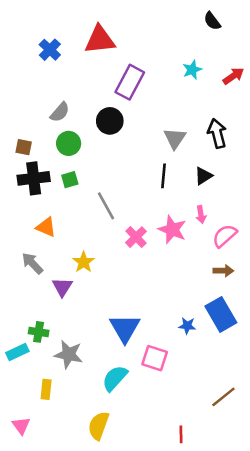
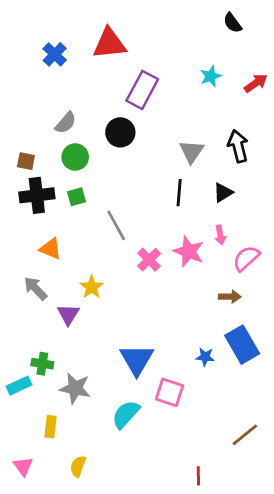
brown arrow: (223, 271) -> (230, 297), moved
yellow semicircle: (99, 426) -> (78, 466), moved, size x0.7

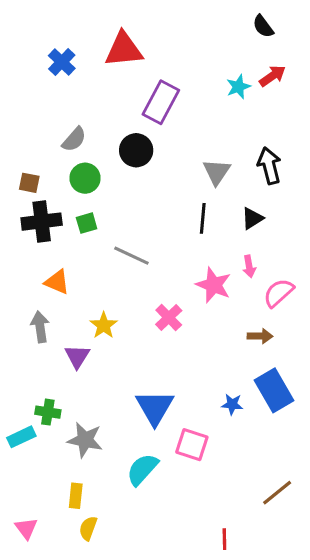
red arrow: (256, 83) -> (272, 76), moved
gray line: (116, 225) -> (131, 256), turned -36
pink cross: (149, 260) -> (169, 318), moved
gray arrow: (35, 288) -> (40, 327), turned 36
yellow rectangle: (51, 427) -> (76, 496), moved

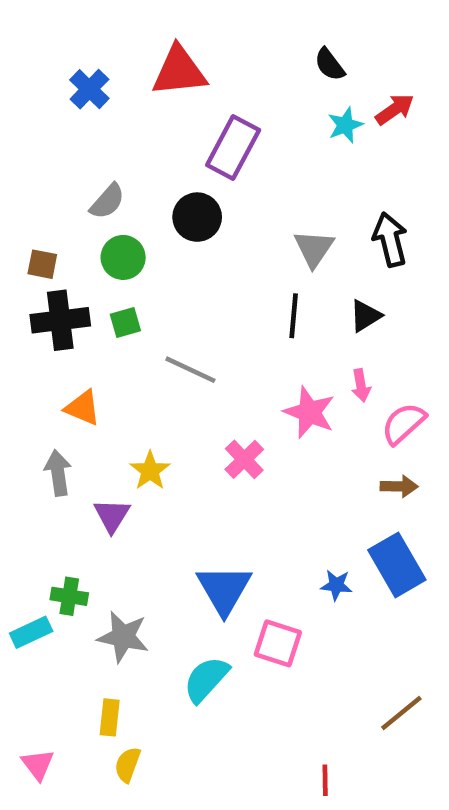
black semicircle: (263, 26) -> (330, 64), moved
brown arrow: (260, 336) -> (399, 486), moved

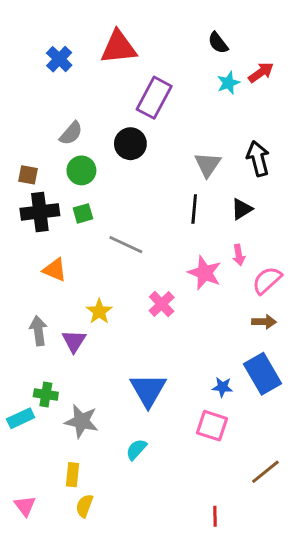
gray arrow: (58, 473) -> (38, 331), moved
pink square: (278, 643) -> (212, 426), moved
cyan semicircle: (206, 679) -> (136, 449), size x0.7

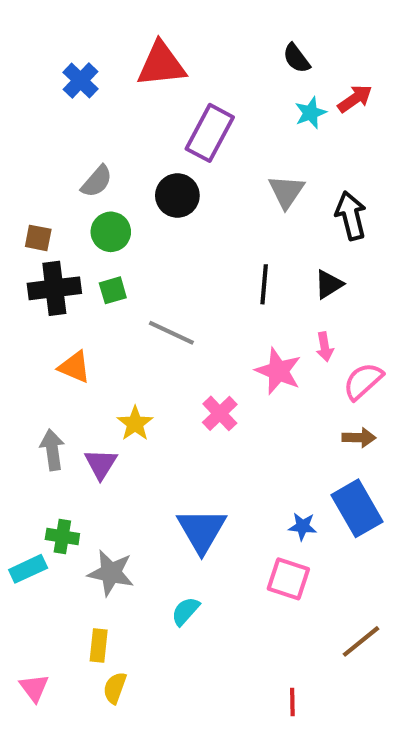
gray triangle: (208, 164) -> (286, 191), moved

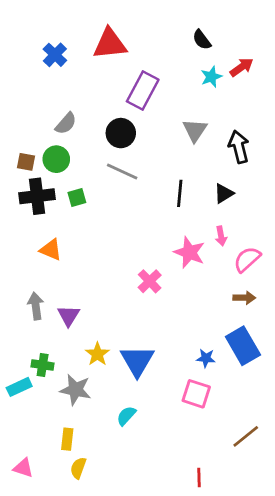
green circle: (111, 232) -> (56, 159), moved
gray line: (171, 333) -> (122, 171), moved
yellow star: (135, 424) -> (97, 354), moved
pink triangle: (34, 688) -> (23, 468), turned -35

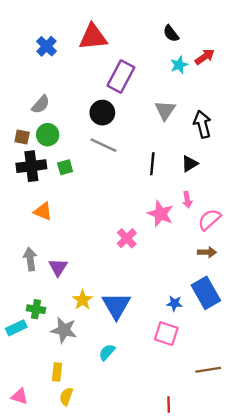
gray semicircle: (66, 123) -> (41, 104), moved
brown line: (246, 436) -> (208, 370), turned 30

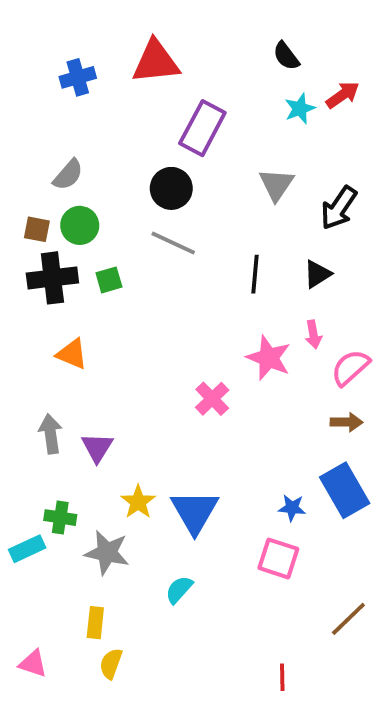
blue cross: (46, 46) -> (78, 77), turned 30
black arrow: (202, 124) -> (339, 208), turned -132
brown line: (208, 370) -> (348, 619), turned -35

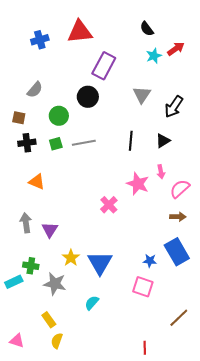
green circle: (80, 225) -> (59, 116), moved
gray line: (173, 243) -> (84, 143), moved, turned -35
black cross: (52, 278) -> (27, 143), size x0.7
yellow rectangle: (95, 623) -> (49, 320), turned -42

